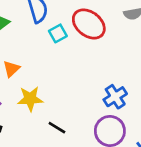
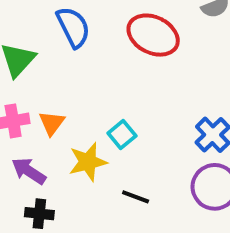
cyan square: (58, 33) -> (122, 135), moved

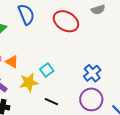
orange triangle: (52, 123) -> (12, 62), turned -40

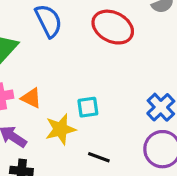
cyan square: (47, 70) -> (88, 107), turned 32

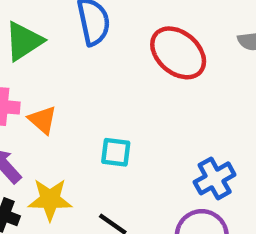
yellow star: (60, 129) -> (50, 200), moved

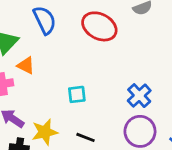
orange triangle: (43, 120) -> (26, 65), moved

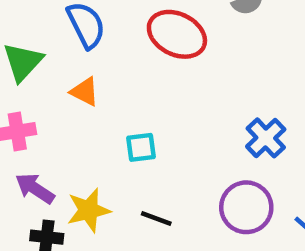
orange triangle: (26, 65) -> (85, 92), moved
blue cross: (139, 96) -> (266, 138), moved

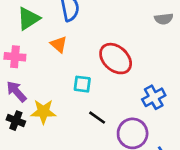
red ellipse: (177, 34) -> (116, 59), moved
black line: (156, 218) -> (97, 118), moved

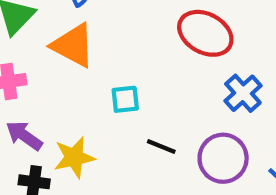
orange triangle: (59, 44) -> (73, 45), size x1.6
red ellipse: (116, 59) -> (205, 33), moved

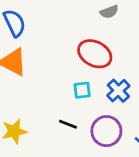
cyan square: (125, 99) -> (82, 90), moved

